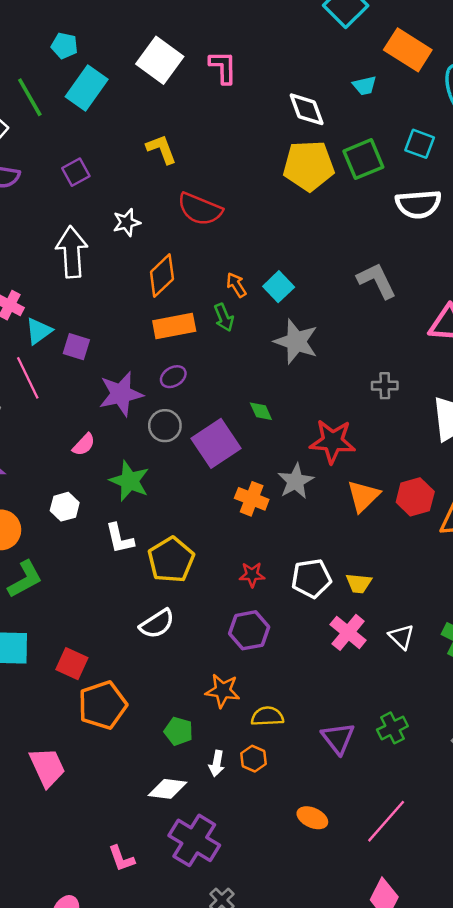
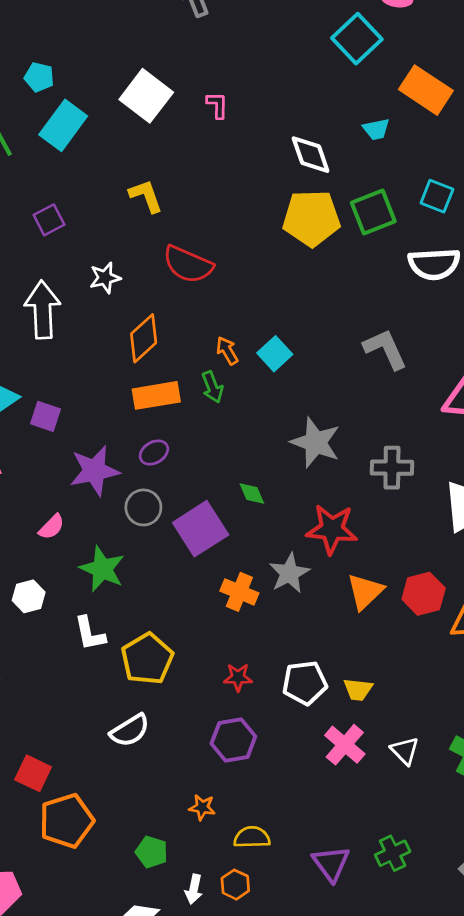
pink L-shape: (223, 67) -> (217, 105), size x0.7
gray star: (296, 342) -> (316, 442), moved
gray cross: (385, 386) -> (392, 468), size x1.4
orange star: (223, 691) -> (202, 807), size x0.7

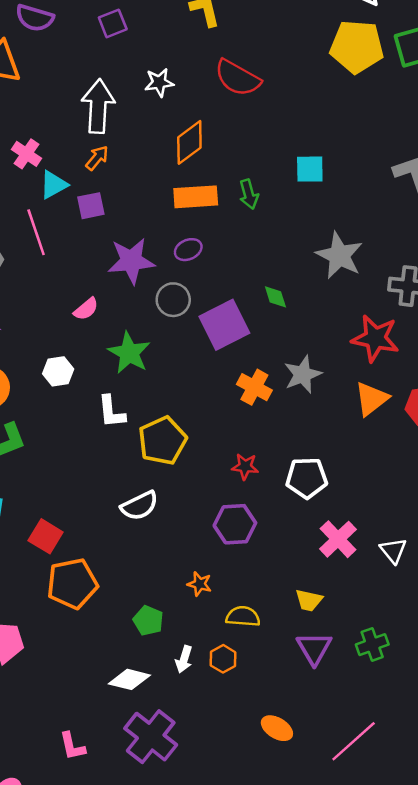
orange arrow: (227, 351) -> (97, 158), moved, turned 64
cyan square: (275, 354) -> (310, 169), turned 36
purple square: (46, 416) -> (91, 206), turned -36
red star: (332, 529) -> (375, 338), moved
yellow trapezoid: (358, 690) -> (309, 600), moved

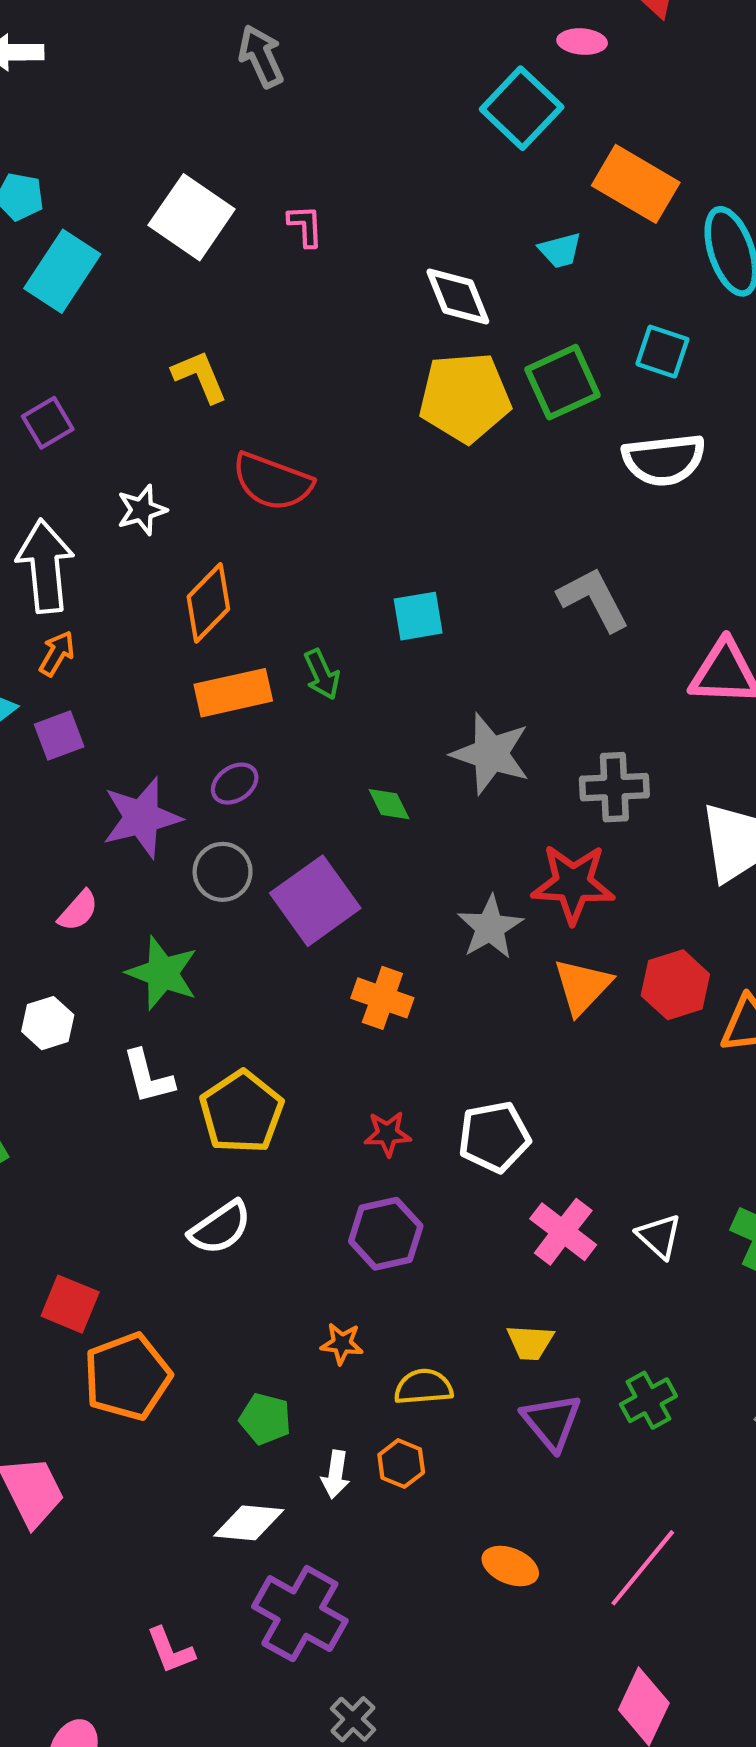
green diamond: (275, 297) -> (389, 804), moved
gray star: (303, 374) -> (490, 927), moved

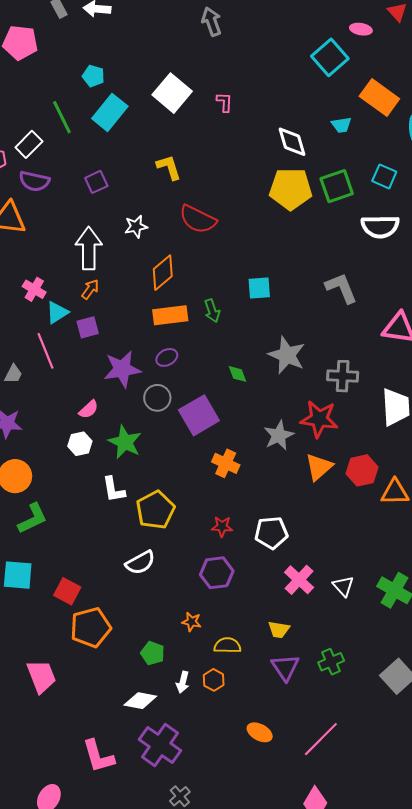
white hexagon: (48, 1023) -> (80, 444), moved
pink L-shape: (170, 1650) -> (98, 756), size x1.5

